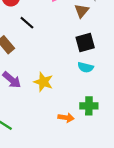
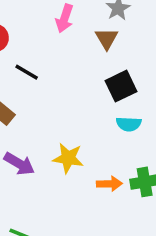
orange arrow: (66, 118) -> (109, 184), moved

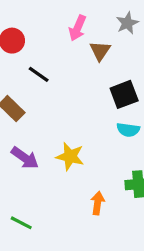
brown triangle: (107, 39) -> (100, 51), moved
orange arrow: (109, 184) -> (98, 203), moved, turned -85

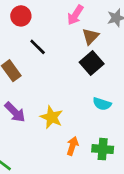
black square: (124, 94) -> (92, 63), moved, turned -30
orange arrow: (98, 203) -> (72, 146), moved

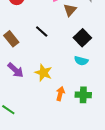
black line: (38, 47) -> (42, 31), moved
black square: (92, 63) -> (82, 38), moved

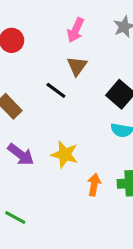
brown triangle: (70, 10) -> (77, 66), moved

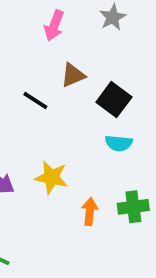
brown triangle: (77, 66) -> (73, 75), moved, turned 35

